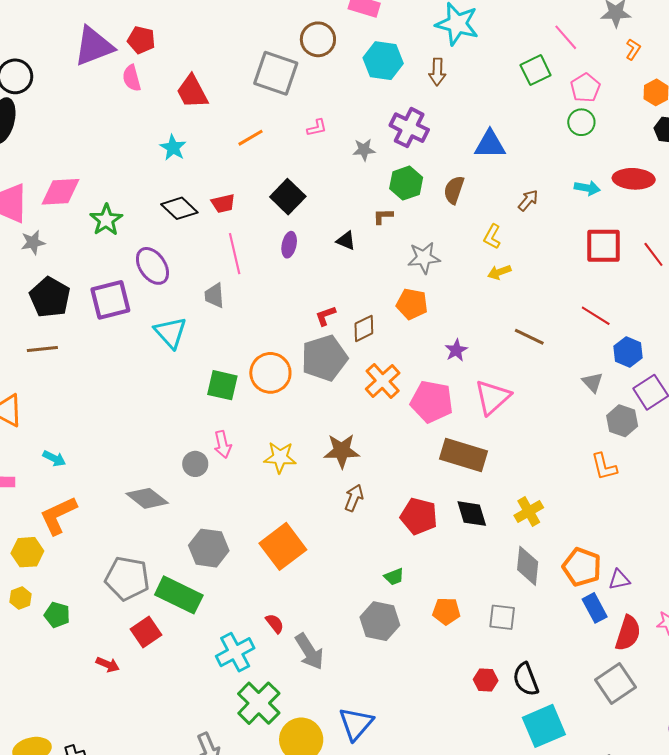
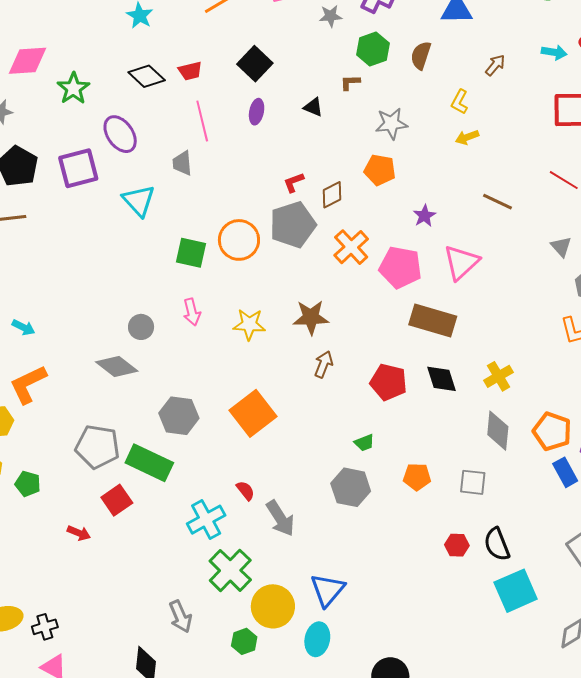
gray circle: (195, 464) -> (141, 327), moved

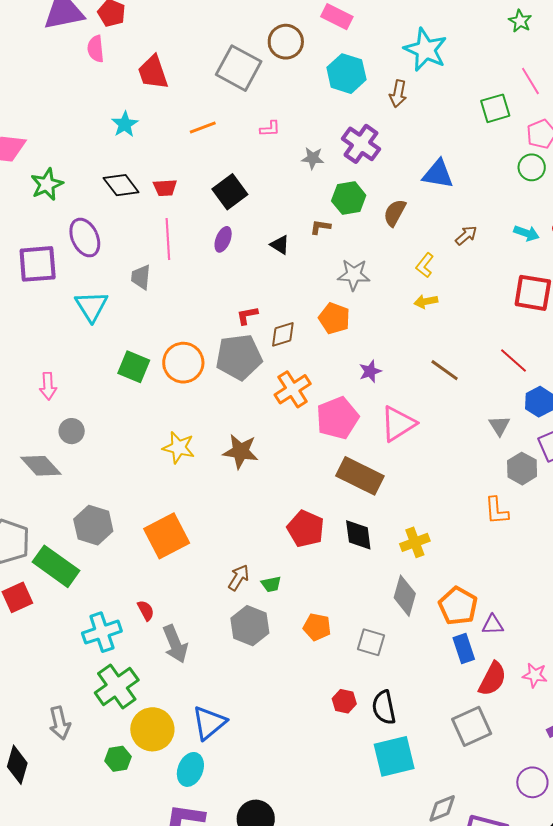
pink pentagon: (400, 267) -> (337, 418), turned 30
pink arrow: (192, 312) -> (48, 386), moved
brown arrow: (324, 364) -> (239, 578), moved

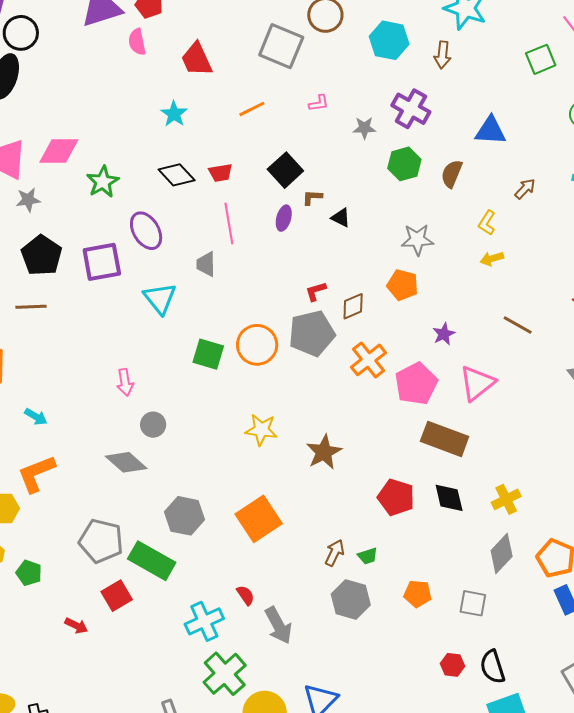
brown L-shape: (320, 227) -> (312, 197), moved
brown star: (241, 451) -> (324, 452), moved, turned -30
gray diamond: (405, 596) -> (502, 554), turned 33

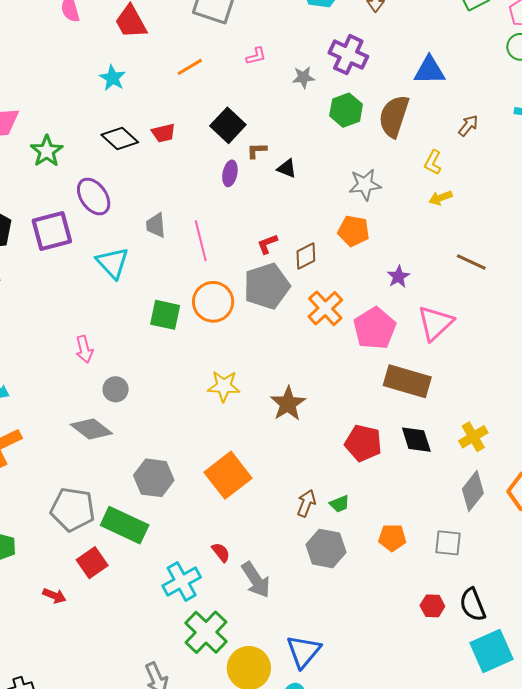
brown semicircle: (452, 174) -> (394, 116), size x1.5
pink line: (229, 224) -> (201, 241), moved

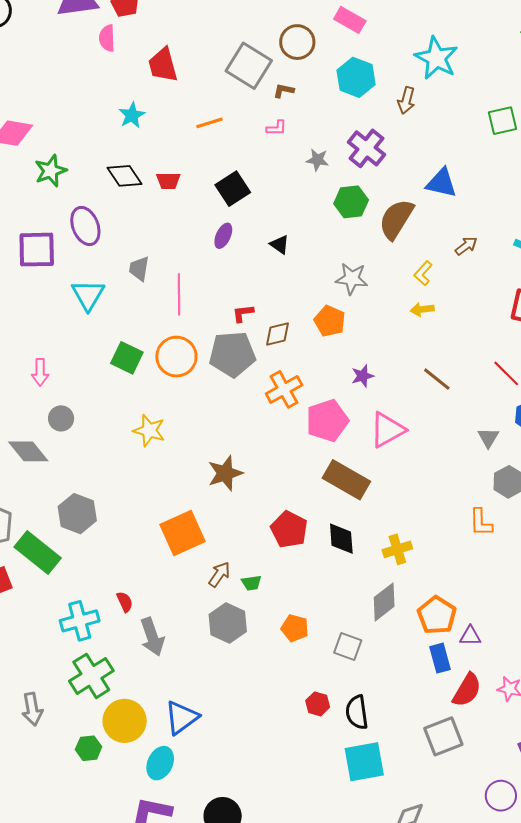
brown L-shape: (257, 151) -> (284, 91), moved
yellow star: (224, 386) -> (149, 431), moved
orange square: (228, 475) -> (183, 533), moved

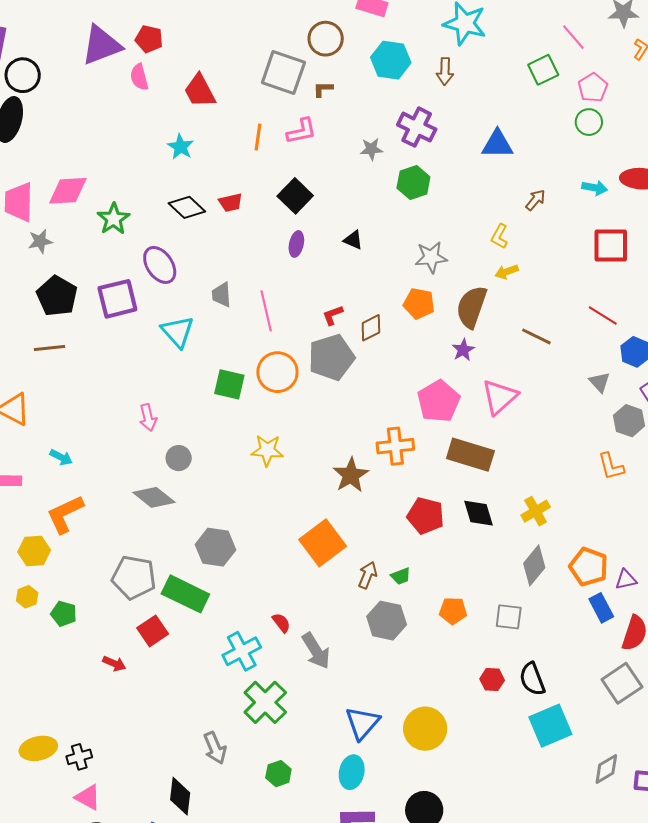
orange line: (210, 123) -> (258, 137), turned -52
pink L-shape: (276, 128) -> (302, 131), moved, size x1.5
brown semicircle: (396, 219) -> (472, 307), moved
orange cross: (284, 389) -> (395, 446), moved, turned 36
yellow circle: (125, 721) -> (425, 729), moved

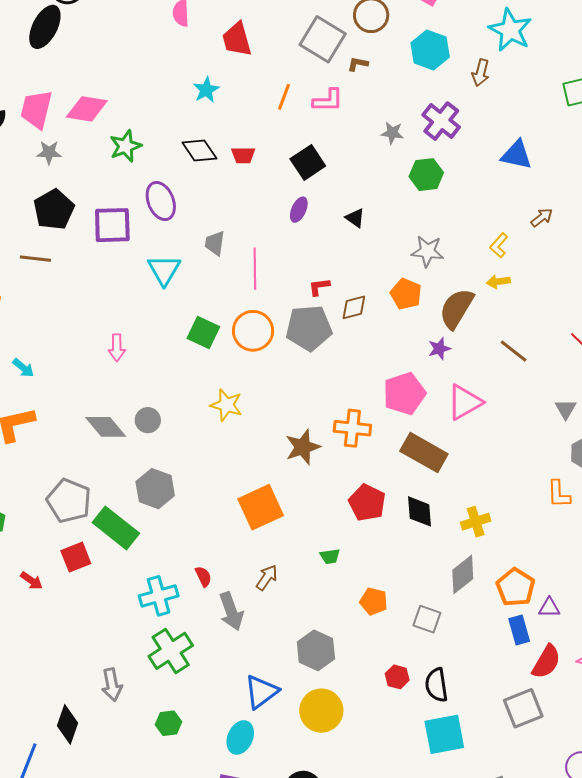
gray circle: (179, 458) -> (148, 420), moved
brown arrow: (368, 575) -> (267, 578), moved
gray hexagon: (387, 621) -> (316, 650), moved

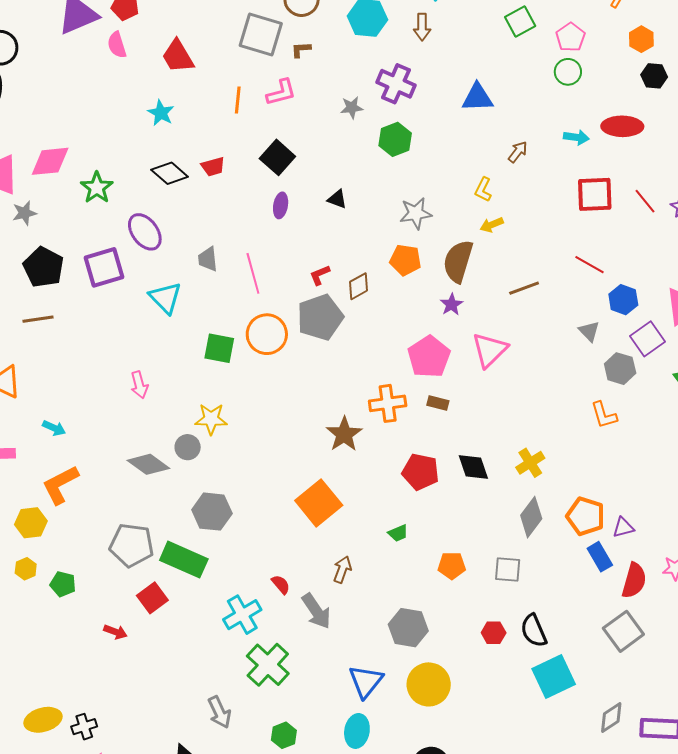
brown line: (514, 351) -> (524, 288), turned -44
yellow star: (226, 405) -> (211, 419), moved
brown rectangle: (424, 452) -> (438, 403), moved, size x0.5

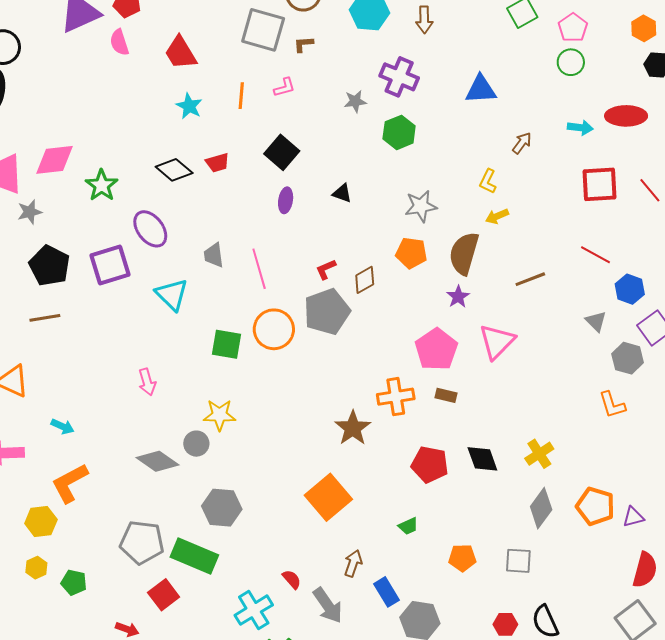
pink L-shape: (281, 92) -> (284, 87), size x0.7
cyan star: (161, 113) -> (189, 106), moved
blue rectangle: (600, 557) -> (386, 592), moved

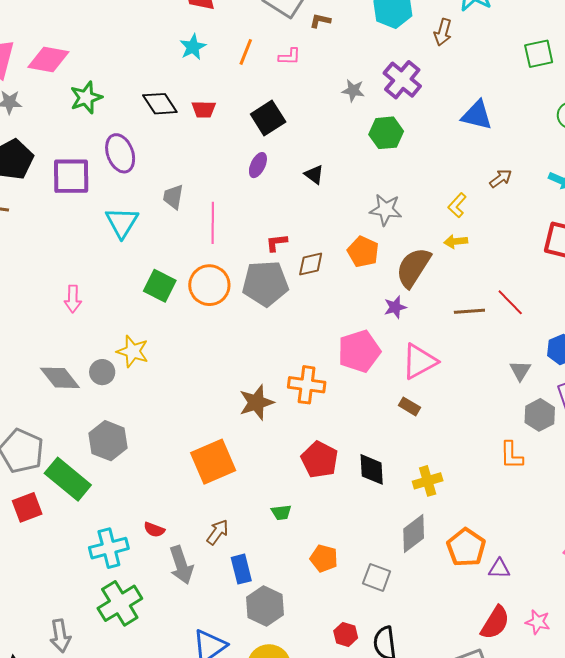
red line: (596, 255) -> (510, 302), moved
brown rectangle: (446, 395) -> (410, 406), moved
red semicircle: (292, 579) -> (154, 530), turned 135

